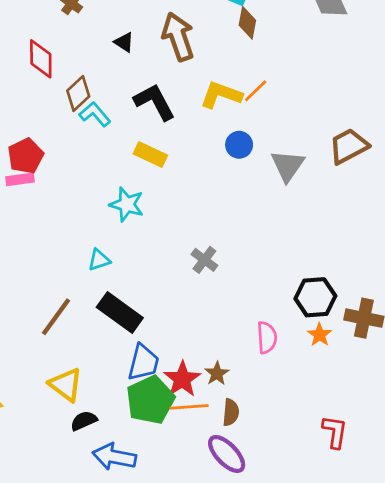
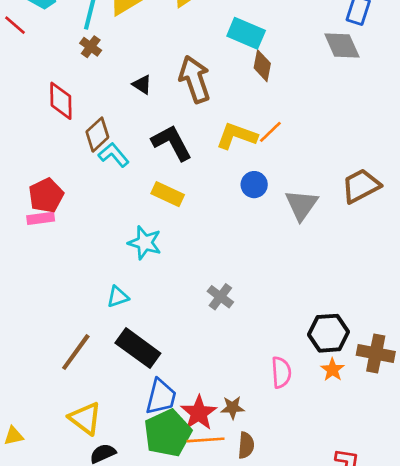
brown star: (217, 374) -> (233, 408), turned 30

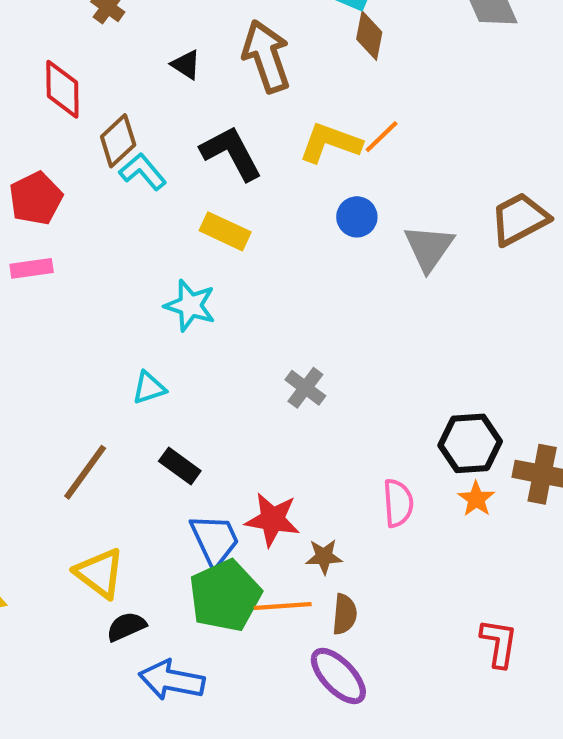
red pentagon: (46, 195) -> (36, 198), moved
black rectangle: (138, 348) -> (180, 466), size x0.6
blue trapezoid: (161, 397) -> (215, 540), turned -39
red star: (199, 413) -> (272, 520), moved, turned -30

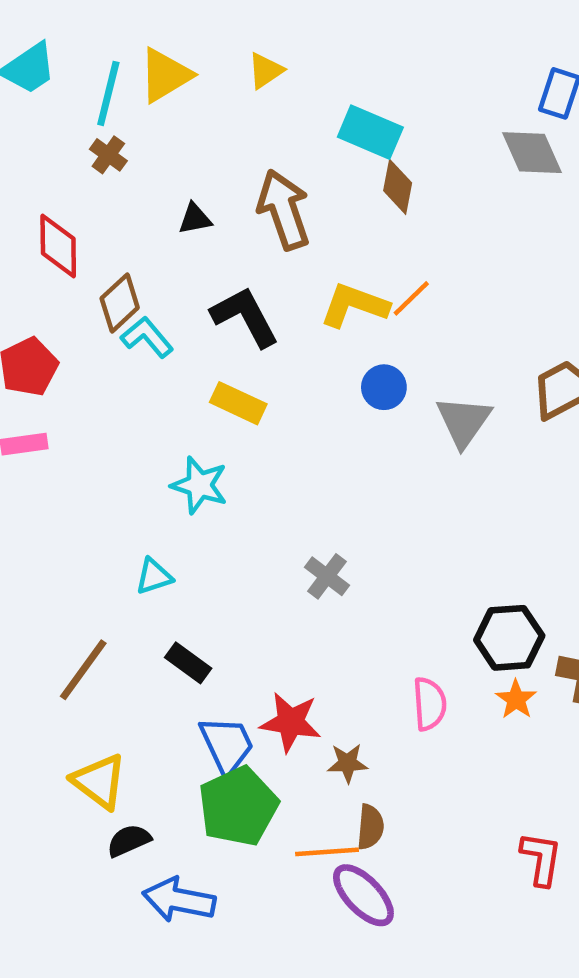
black triangle: (186, 65) -> (195, 219), turned -44
orange line: (283, 606) -> (327, 852), moved

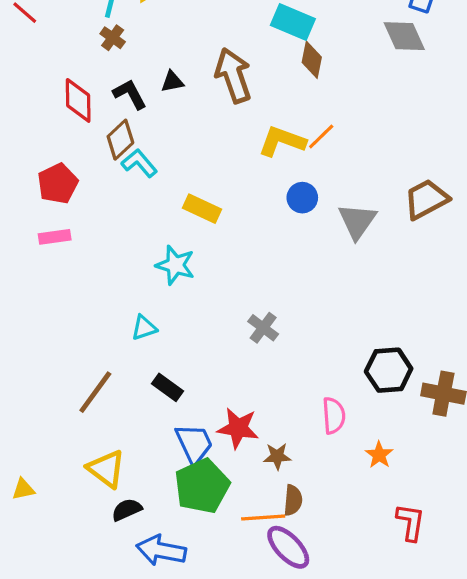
black L-shape: (245, 317) -> (130, 94), moved, size x0.7
orange star: (516, 699) -> (379, 455), moved

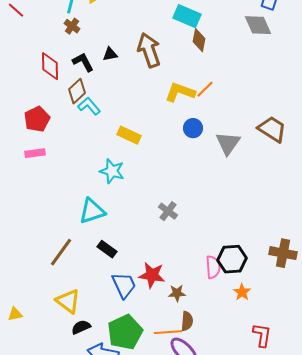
brown trapezoid: (426, 199) -> (272, 129), turned 60
cyan triangle: (144, 328) -> (92, 211), size x1.6
black hexagon: (389, 370) -> (232, 259), moved
green pentagon: (202, 486) -> (125, 332), moved

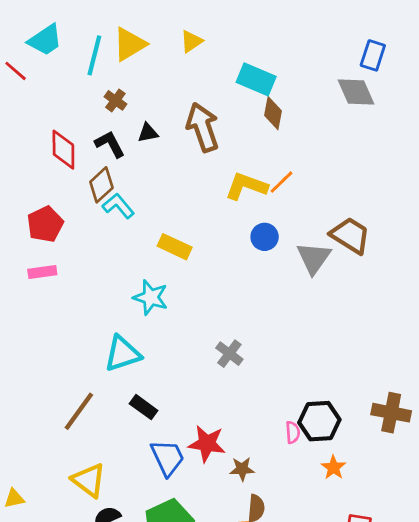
brown cross: (72, 26) -> (115, 100), moved
brown trapezoid: (272, 129) -> (350, 235), moved
pink semicircle: (213, 267) -> (293, 432), size x0.7

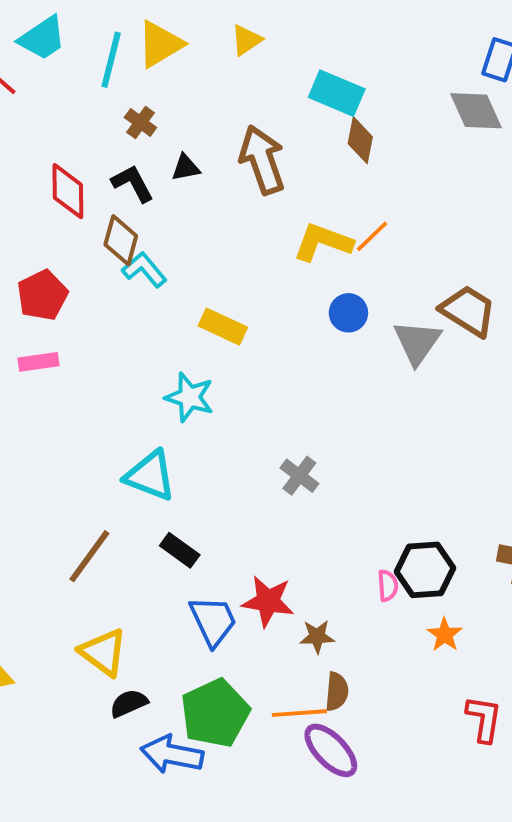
brown diamond: (101, 185) -> (121, 240), turned -32
cyan triangle: (122, 354) -> (150, 476), turned 39

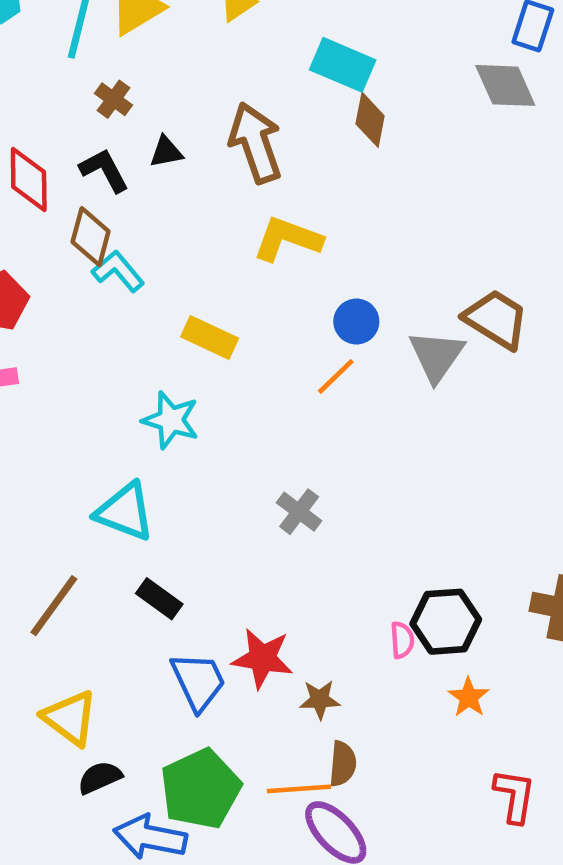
orange line: (372, 236) -> (336, 376), moved
yellow L-shape: (323, 242) -> (288, 239), moved

